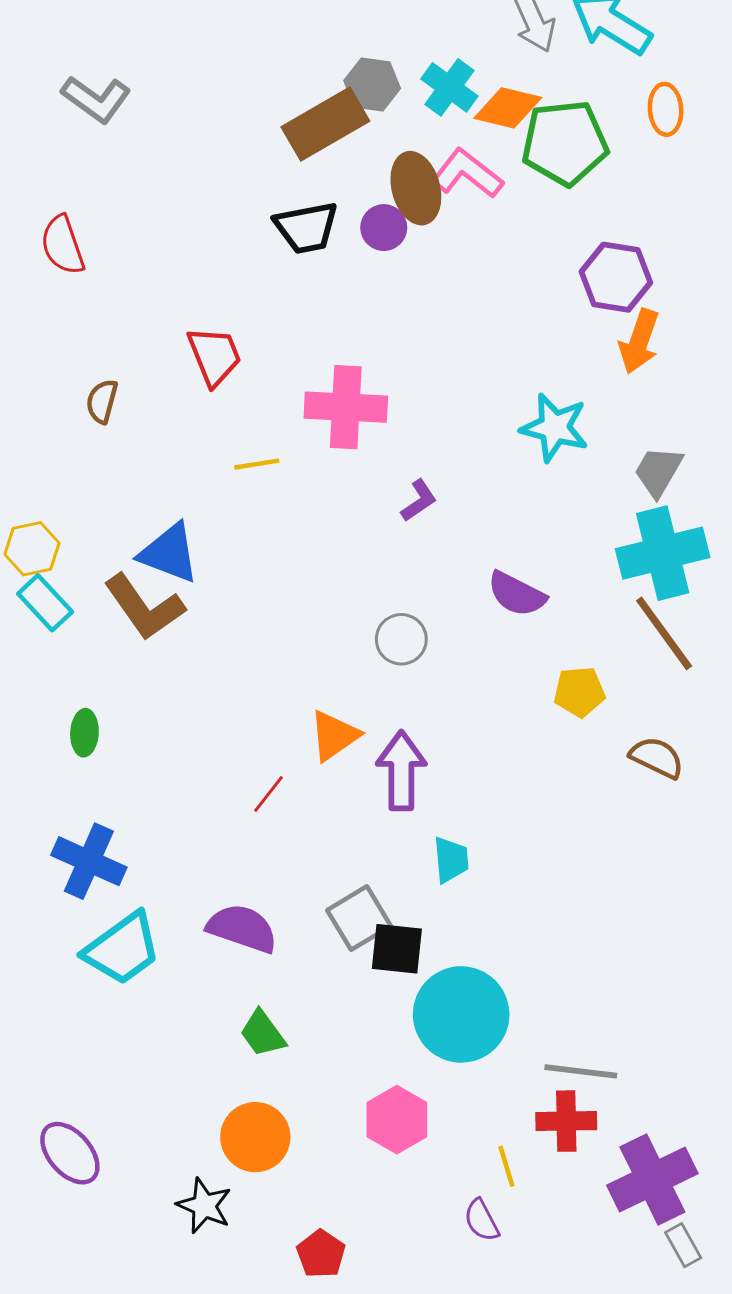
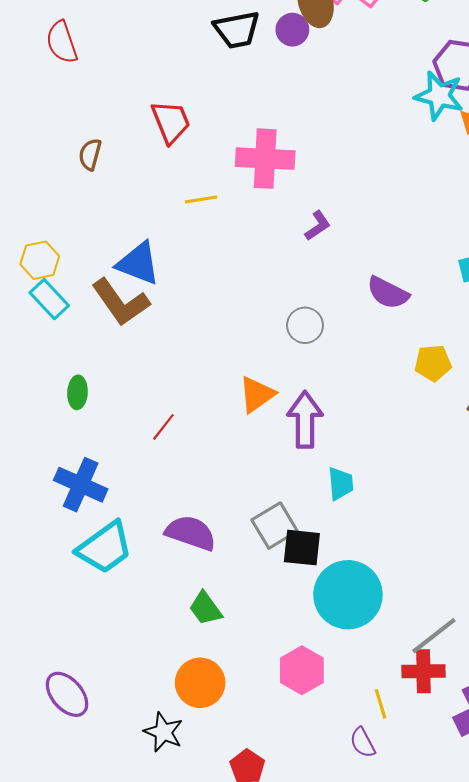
cyan star: (555, 428) -> (439, 96), moved
red line: (268, 794) -> (163, 427), moved
gray line: (581, 1071) -> (434, 636), turned -45

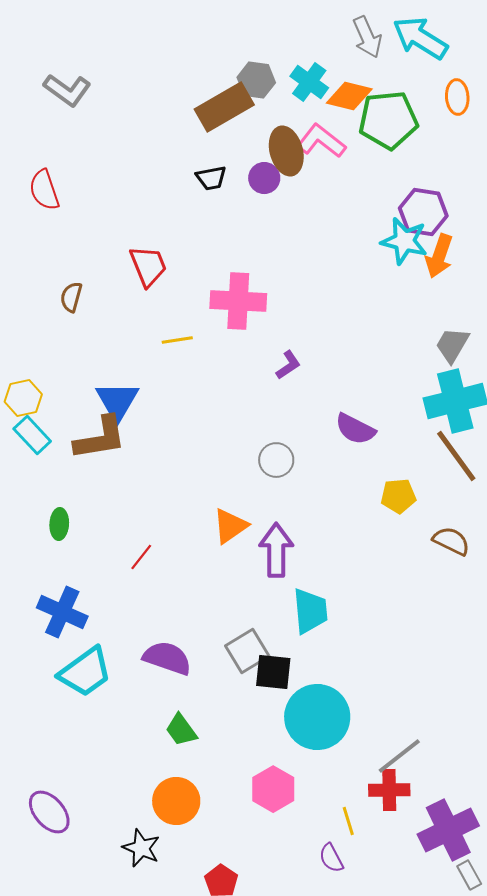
black trapezoid: (237, 30) -> (211, 178), size x0.7
blue triangle: (138, 263) -> (117, 401), turned 39
brown L-shape: (120, 302) -> (100, 438), turned -64
cyan trapezoid: (341, 484) -> (310, 611), size x1.4

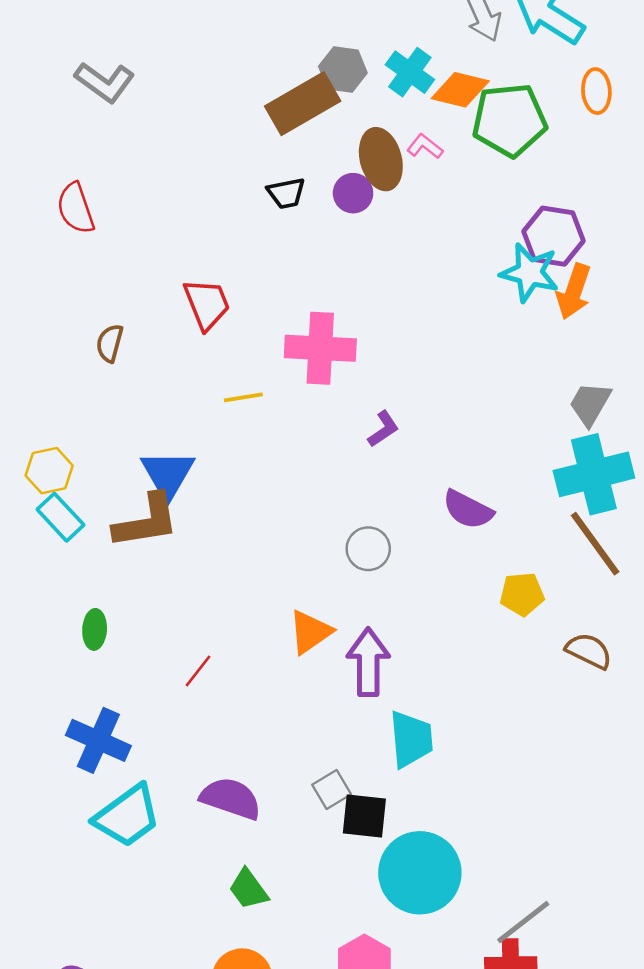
pink L-shape: (321, 141) -> (425, 147), size x0.6
gray square: (247, 651) -> (332, 790), size x0.7

